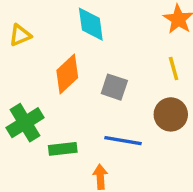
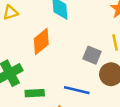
gray square: (114, 87) -> (92, 55), moved

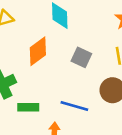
gray square: (92, 55) -> (81, 57), moved

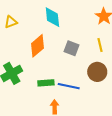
green rectangle: (28, 107) -> (46, 83), moved

